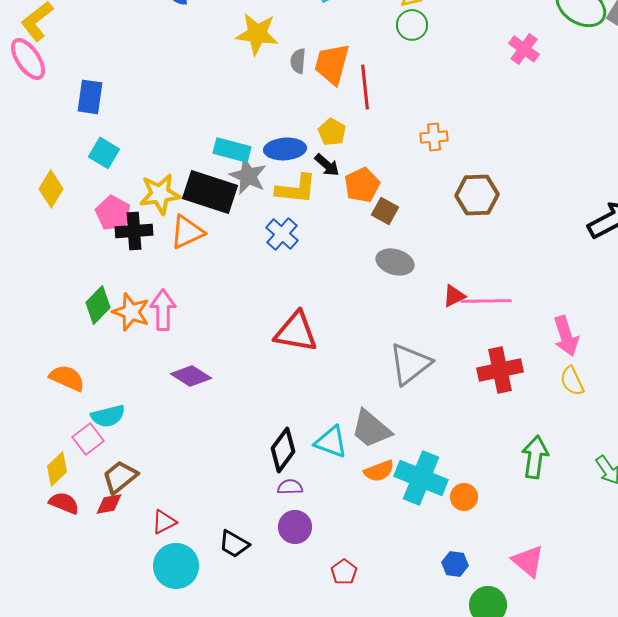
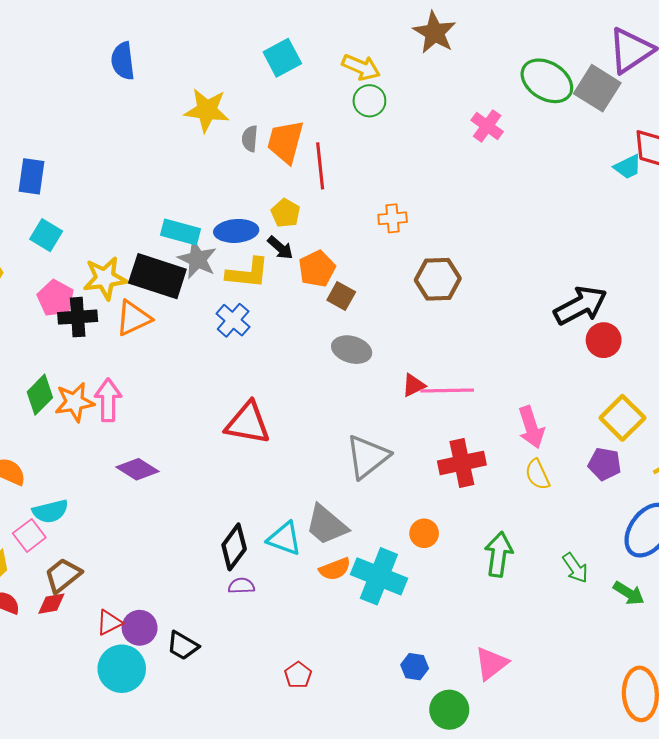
orange star: (131, 312) -> (74, 402), turned -30
orange circle: (464, 497) -> (424, 533), moved
purple circle: (295, 527) -> (140, 628), moved
pink triangle: (528, 561) -> (491, 663), turned 42

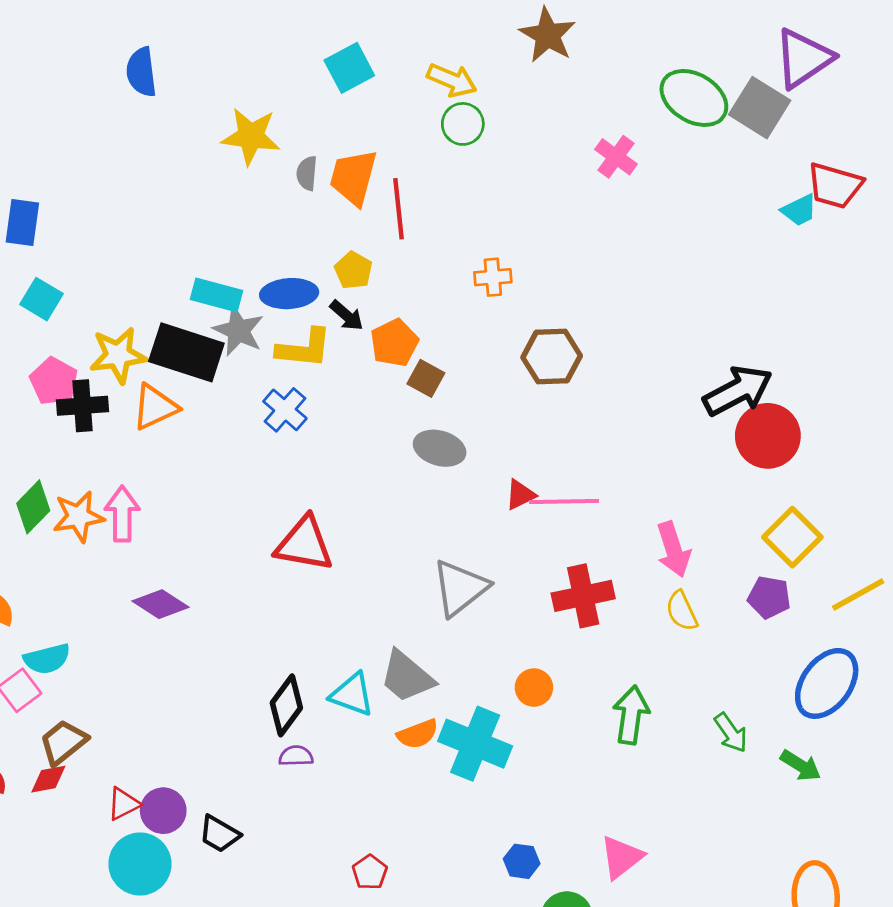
red circle: (604, 340) -> (768, 436), size x1.4

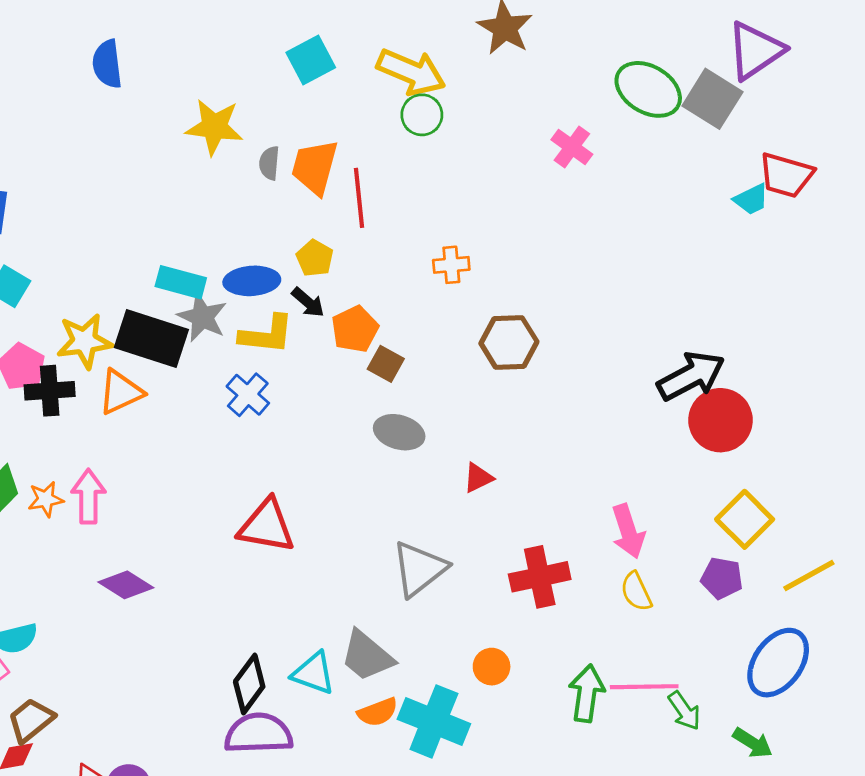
yellow arrow: (452, 80) -> (411, 72), size x1.4
pink line: (564, 502) -> (644, 687), moved
orange star: (78, 517) -> (46, 499), size x0.7
purple semicircle: (296, 756) -> (259, 734), size x2.0

